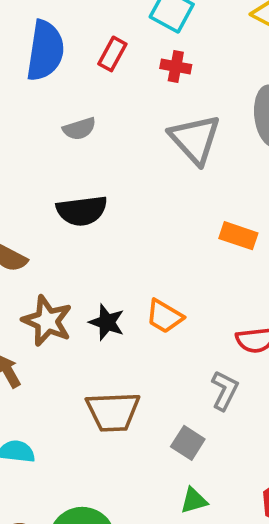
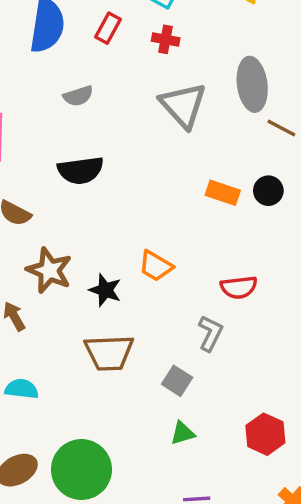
black star: (107, 322) -> (105, 290), moved

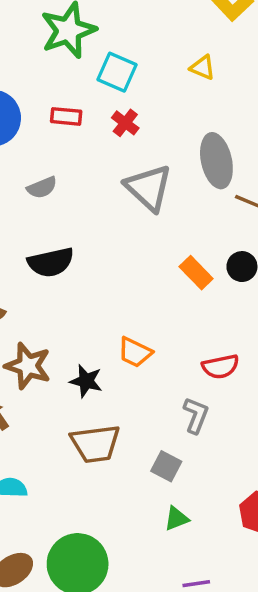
red rectangle: (108, 28) -> (66, 116), turned 72
red cross: (166, 39) -> (125, 123), turned 32
orange rectangle: (223, 193) -> (196, 273), turned 32

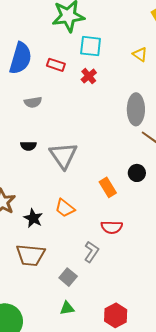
cyan square: (117, 72) -> (91, 46), turned -30
gray triangle: (149, 188) -> (63, 155), moved
black semicircle: (51, 262) -> (28, 146), size x0.6
orange rectangle: (196, 273) -> (108, 187), moved

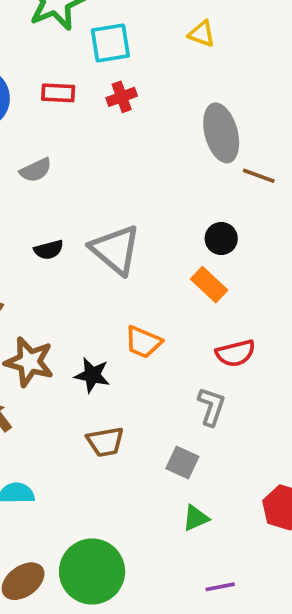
red cross: (89, 76) -> (122, 97), turned 35
black circle: (137, 173) -> (221, 239), moved
brown trapezoid: (31, 255) -> (105, 442), size x0.7

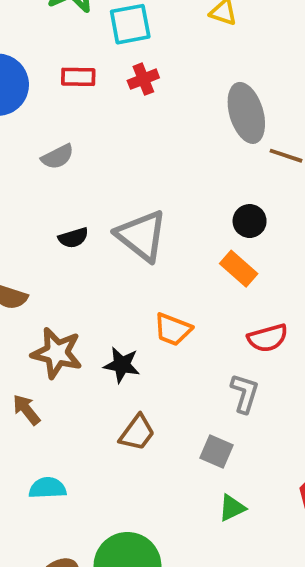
brown trapezoid: (105, 442) -> (137, 433), turned -42

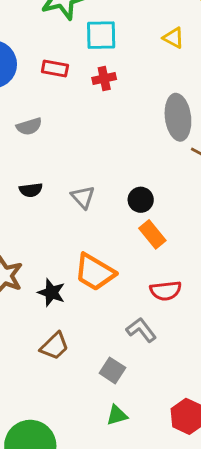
black circle: (250, 221) -> (141, 200), moved
gray triangle: (142, 236) -> (83, 197), size x0.6
orange trapezoid: (173, 329) -> (95, 272), size x1.4
gray L-shape: (245, 393) -> (141, 330), turned -64

